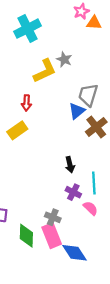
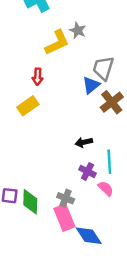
black arrow: (70, 165) -> (84, 142), turned 91
green diamond: (26, 236) -> (30, 202), moved

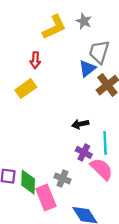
gray star: (78, 30) -> (84, 21), moved
pink semicircle: (106, 188) -> (102, 169), size x1.5
pink rectangle: (64, 218) -> (46, 197), moved

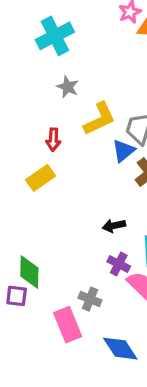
gray star: (84, 21) -> (68, 87), moved
yellow L-shape: (54, 27) -> (100, 119), moved
green diamond: (28, 182) -> (29, 272), moved

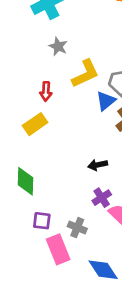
purple cross: (119, 264) -> (102, 198), turned 30
green diamond: (29, 272) -> (25, 181), moved
purple square: (17, 296) -> (42, 221), moved

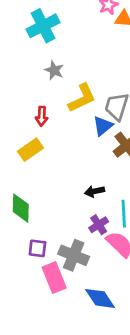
gray cross: (77, 228) -> (74, 255), size x1.5

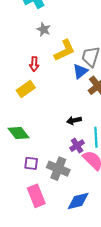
green diamond: (21, 208) -> (18, 133), turned -40
pink rectangle: (54, 278) -> (36, 196), moved
blue diamond: (100, 298) -> (78, 201), turned -70

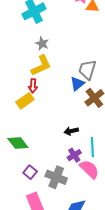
yellow L-shape: (65, 50) -> (41, 66), moved
red arrow: (34, 64) -> (33, 86), moved
purple square: (31, 163) -> (30, 172), turned 32

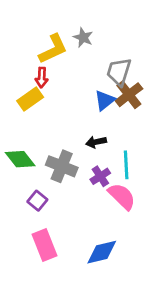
gray star: (42, 43) -> (83, 37), moved
gray trapezoid: (87, 70) -> (119, 72), moved
blue triangle: (77, 84) -> (105, 100), moved
gray cross: (56, 177) -> (62, 166), moved

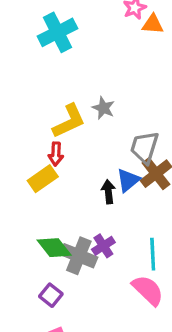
black arrow: (96, 142) -> (108, 192), moved, turned 96
green diamond: (20, 159) -> (54, 248), moved
purple cross: (100, 176) -> (103, 246), moved

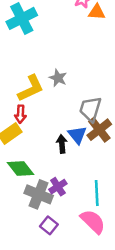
blue triangle: (128, 180) -> (77, 135), turned -30
green diamond: (54, 248) -> (20, 168), moved
purple square: (51, 295) -> (49, 225), moved

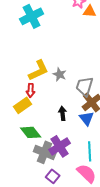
gray star: (58, 78) -> (60, 74), moved
blue triangle: (77, 135) -> (87, 118), moved
purple cross: (58, 187) -> (60, 146), size x1.5

